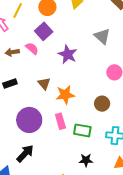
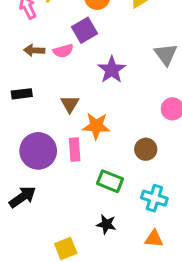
pink semicircle: (32, 48) -> (63, 51), turned 112
pink rectangle: (60, 121) -> (75, 149), moved

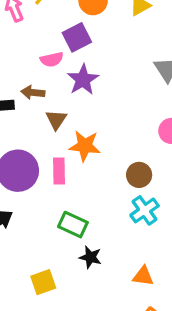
brown arrow: (34, 50) -> (33, 92), moved
purple star: (112, 70) -> (83, 80), moved
green rectangle: (110, 181) -> (73, 225), moved
cyan cross: (154, 198) -> (145, 210), moved, turned 35

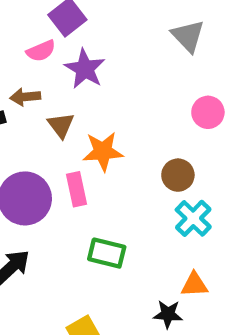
black star: (90, 257) -> (168, 314), moved
orange triangle: (143, 276) -> (194, 285), moved

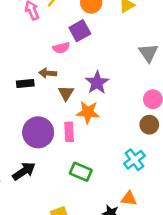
purple star: (85, 69) -> (97, 83), moved
brown circle: (178, 175) -> (149, 125), moved

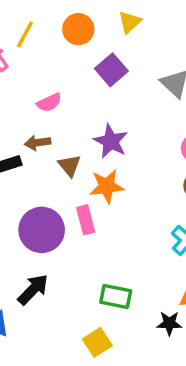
purple square: (80, 31) -> (111, 70), moved
green rectangle: (81, 172) -> (116, 296), moved

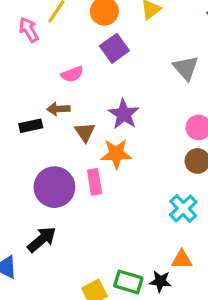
purple square: (111, 70) -> (114, 48), moved
green rectangle: (116, 296) -> (128, 282), moved

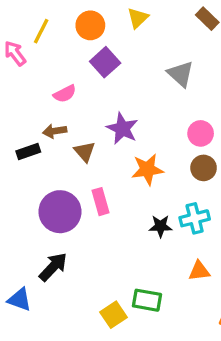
orange star: (116, 154) -> (147, 169), moved
cyan cross: (183, 208) -> (195, 218), turned 36
black star: (160, 281) -> (161, 226), moved

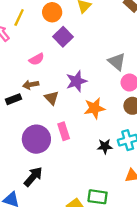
gray triangle: (181, 74) -> (117, 62), moved
purple star: (122, 129) -> (76, 81), turned 30

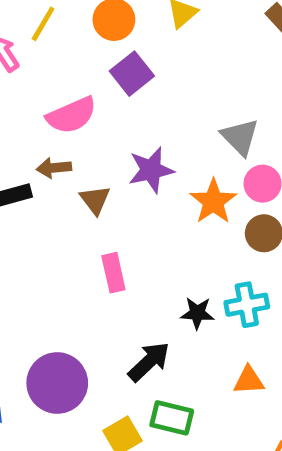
pink semicircle: (37, 59) -> (71, 115), size x1.5
orange star: (94, 108) -> (213, 201), moved, turned -30
purple circle: (36, 139) -> (57, 383), moved
black arrow: (33, 177) -> (149, 362), moved

